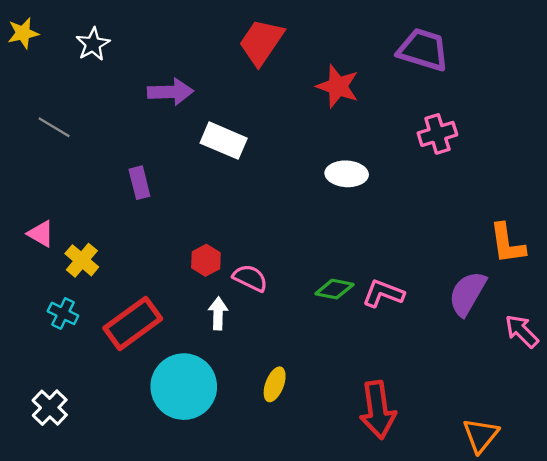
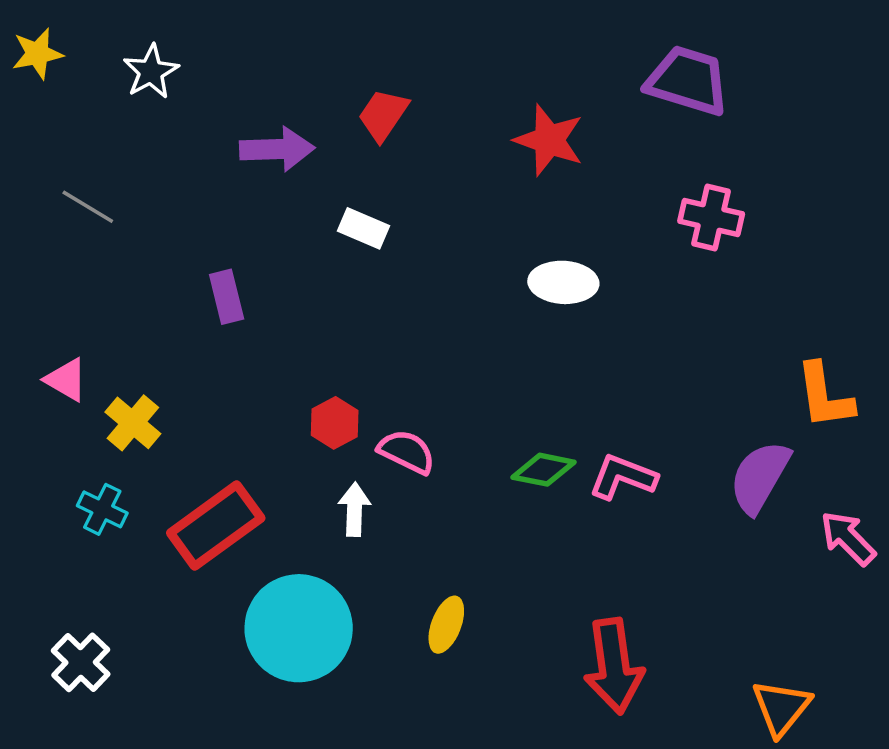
red trapezoid: (261, 42) -> (383, 115), moved, size x0.7
pink cross: (437, 134) -> (711, 218), turned 30
white rectangle: (224, 141) -> (363, 228), size x0.7

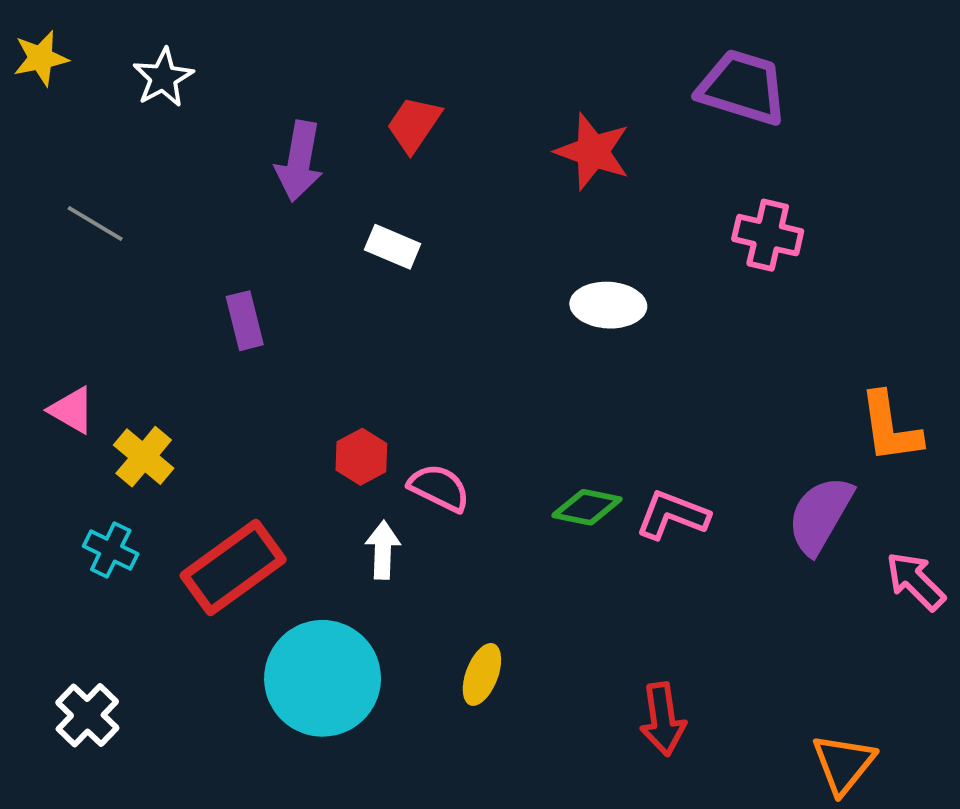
purple arrow: (277, 149) -> (299, 161), turned 102
red arrow: (614, 666) -> (663, 719), size x0.7

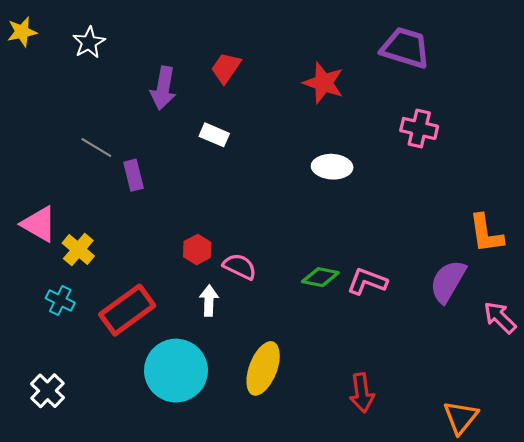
gray line: (95, 223) -> (96, 148), moved
pink triangle: (72, 410) -> (39, 224), size x1.4
yellow ellipse: (482, 674) -> (263, 368), size x1.6

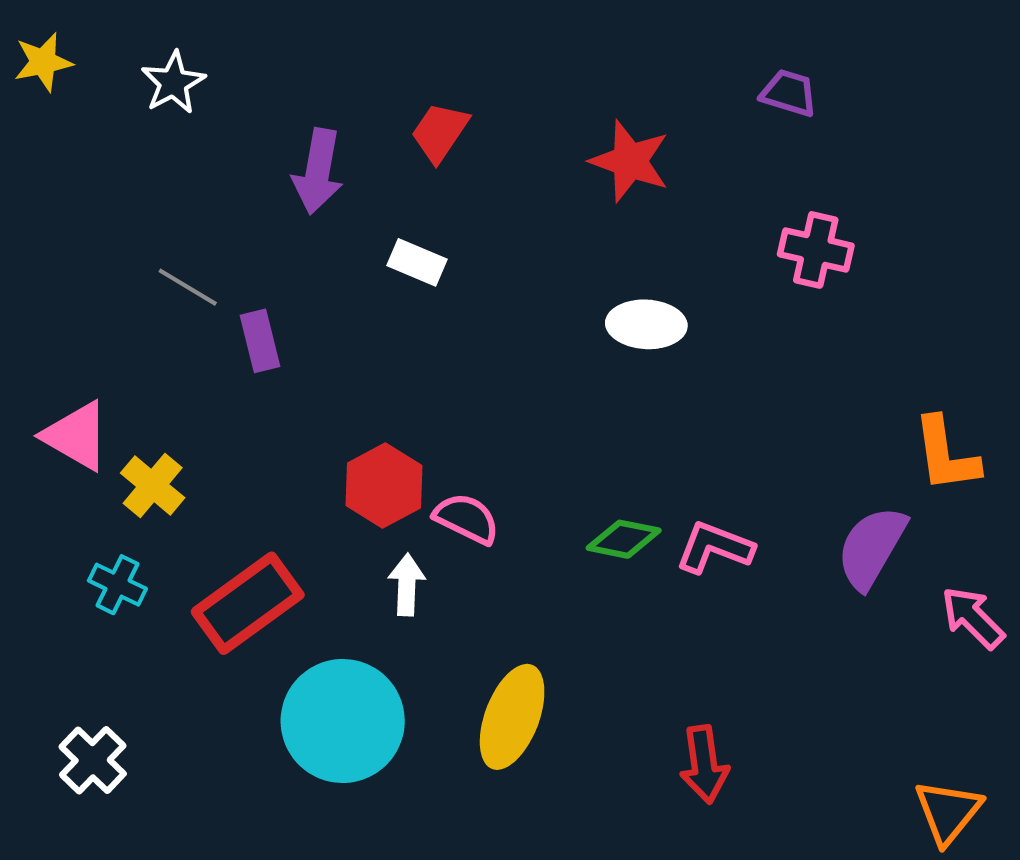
purple trapezoid: (405, 48) -> (789, 93), size x0.6
red hexagon: (197, 250) -> (384, 485), size x1.4
orange triangle: (461, 417) -> (948, 812), moved

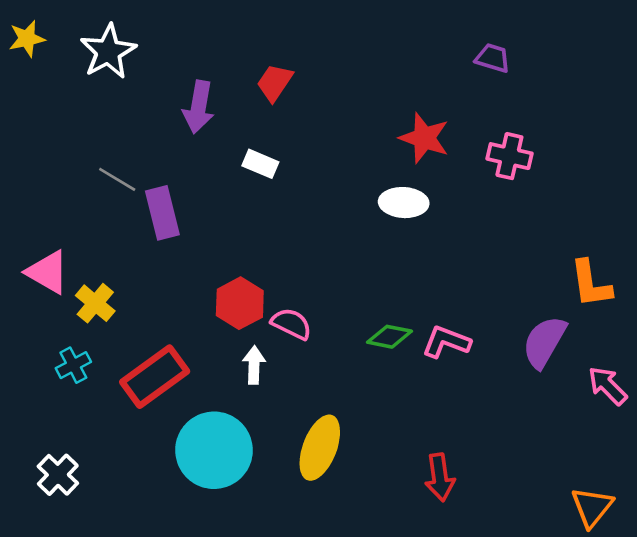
white star: (173, 83) -> (108, 52), size x1.4
red star: (630, 161) -> (424, 138), moved
purple rectangle: (260, 341) -> (162, 213), size x1.4
cyan cross: (117, 585) -> (73, 365), turned 36

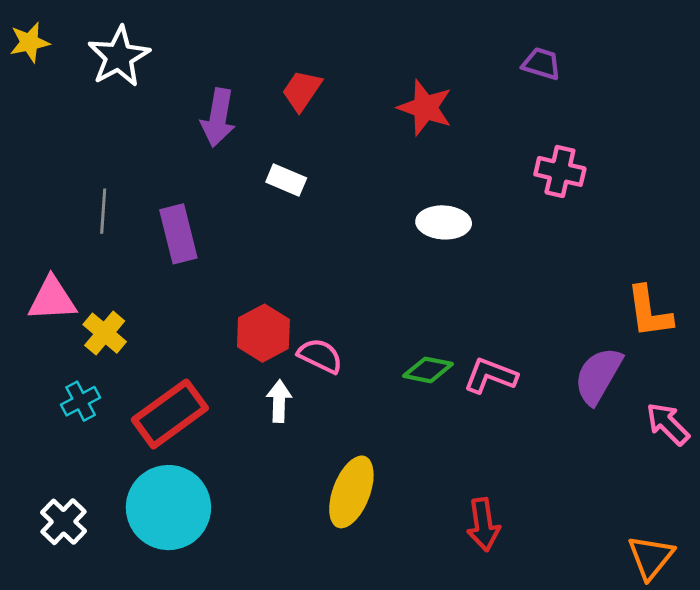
red star: (424, 138) -> (425, 108), moved
gray line: (117, 179) -> (103, 211), moved, turned 63
pink triangle: (48, 272) -> (52, 299), turned -33
cyan circle: (214, 450) -> (168, 508), moved

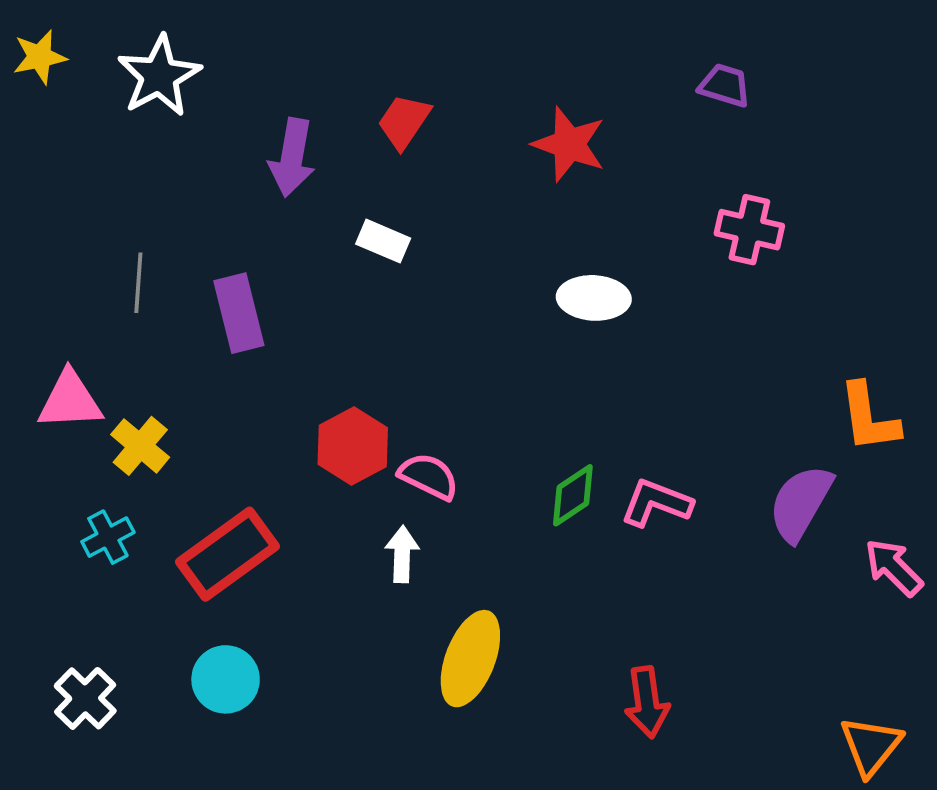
green diamond: (428, 370) -> (573, 495), turned -45
white arrow: (279, 401) -> (402, 554), moved
cyan circle: (168, 508) -> (226, 679), size x0.6

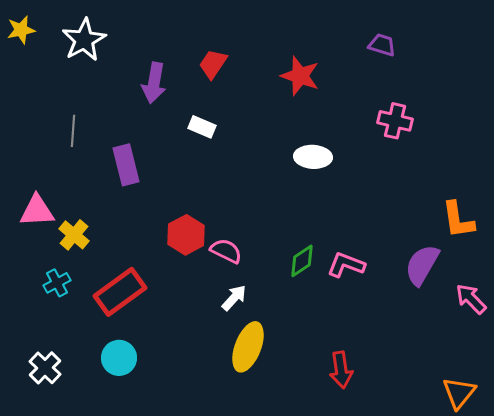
gray line: (138, 283) -> (73, 131), moved
white arrow: (402, 554) -> (234, 298), moved, turned 40

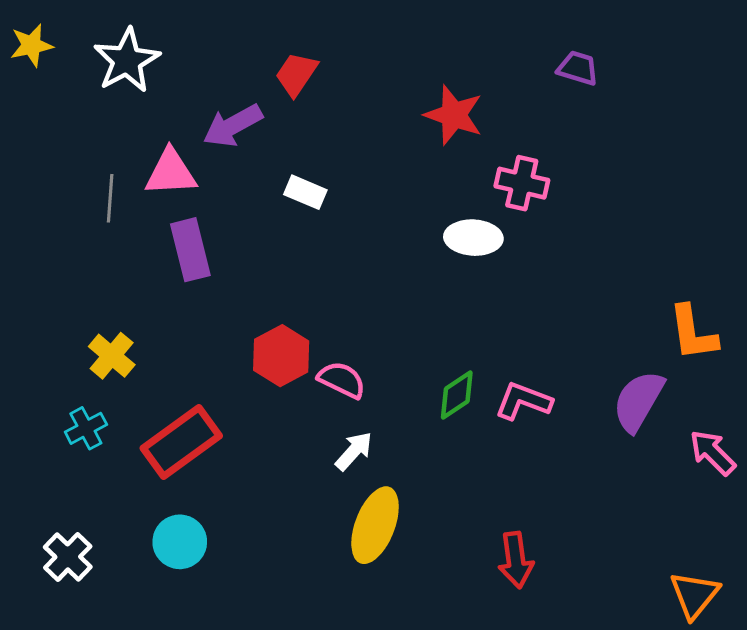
red trapezoid: (213, 64) -> (296, 74), moved
purple arrow: (154, 83) -> (233, 126), turned 51
pink cross: (395, 121) -> (522, 183), moved
pink triangle: (37, 211) -> (171, 173), moved

